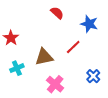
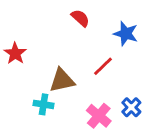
cyan cross: (17, 68) -> (44, 104), moved, turned 32
pink cross: (55, 84) -> (99, 116), moved

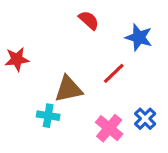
red star: (15, 53) -> (17, 59), turned 30

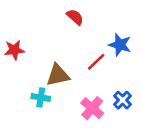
blue star: (139, 37) -> (120, 45), moved

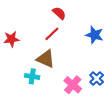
red line: (96, 62) -> (52, 34), moved
brown triangle: (58, 75) -> (46, 59), turned 36

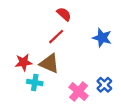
red star: (11, 39) -> (24, 62), moved

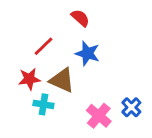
red line: (56, 37) -> (43, 46), moved
blue star: (102, 38) -> (87, 53), moved

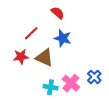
cyan cross: (43, 104) -> (50, 87), moved

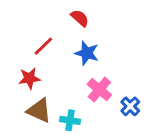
brown triangle: (44, 58) -> (39, 111), moved
pink cross: (71, 83) -> (99, 90), moved

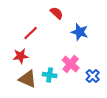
blue star: (87, 53) -> (80, 32), moved
cyan cross: (70, 120) -> (50, 75), moved

